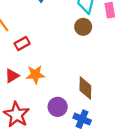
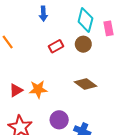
red rectangle: (22, 44) -> (56, 46), moved
brown diamond: (85, 88) -> (85, 84), moved, turned -55

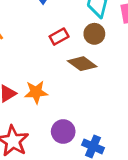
brown diamond: (85, 84) -> (82, 64), moved

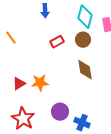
brown diamond: (82, 64) -> (85, 70), moved, turned 45

